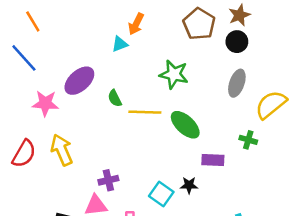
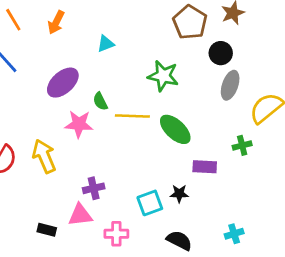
orange arrow: (136, 24) -> (56, 22), moved
black circle: (237, 42) -> (221, 53), moved
pink star: (45, 103) -> (79, 124), moved
green cross: (248, 140) -> (242, 145), turned -30
cyan square: (161, 194) -> (150, 203), turned 35

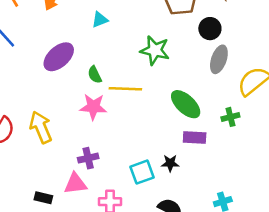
pink star: (79, 124) -> (93, 107), moved
green ellipse: (175, 129) -> (186, 104), moved

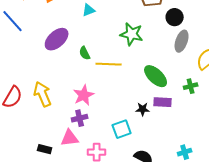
pink star: (93, 107) -> (84, 95), moved, turned -30
black star: (170, 163) -> (143, 109), moved

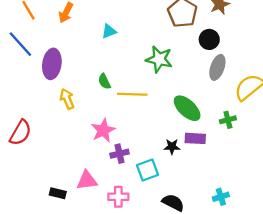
purple ellipse: (57, 39) -> (52, 64), moved, turned -40
yellow arrow: (43, 94) -> (67, 99), moved, size x0.7
purple cross: (80, 118) -> (119, 154), moved

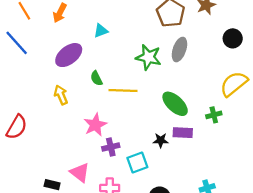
black circle: (209, 39) -> (233, 38), moved
purple ellipse: (52, 64) -> (69, 55), moved, turned 44
gray ellipse: (217, 67) -> (179, 50), moved
pink triangle: (87, 180) -> (80, 172), turned 45

